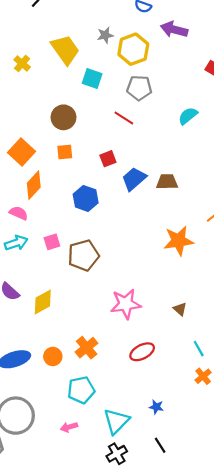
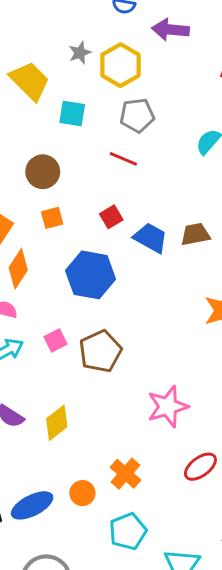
blue trapezoid: (134, 179) -> (151, 238), turned 80
blue hexagon: (86, 198) -> (91, 275), size x1.4

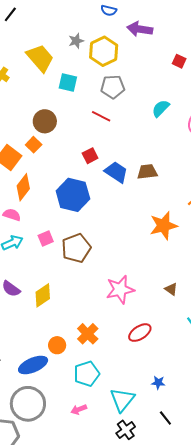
orange square: (52, 218) -> (34, 145), moved, turned -35
blue ellipse: (32, 505) -> (33, 365), moved

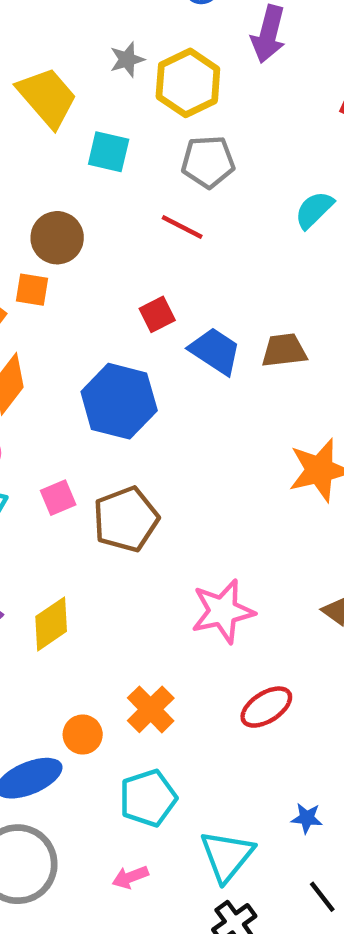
purple arrow: (140, 29) -> (268, 34), turned -85
orange square: (34, 145) -> (32, 290), turned -35

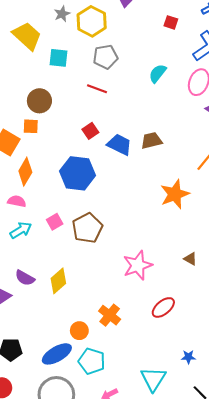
cyan pentagon: (148, 798) -> (92, 361), moved, turned -30

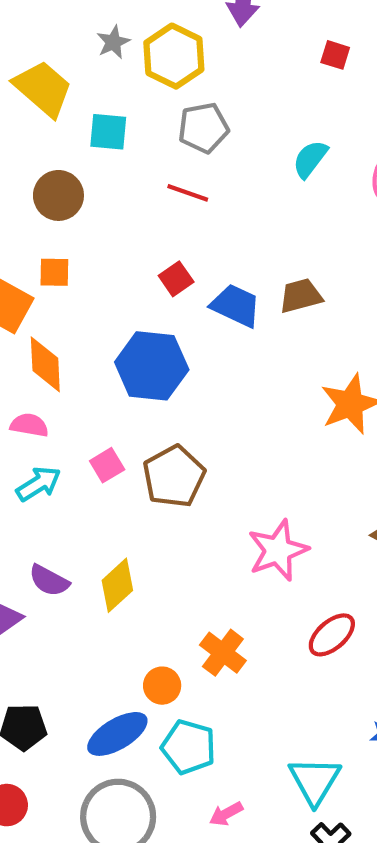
brown circle: (39, 101) -> (58, 195), moved
orange diamond: (25, 172) -> (45, 364), turned -32

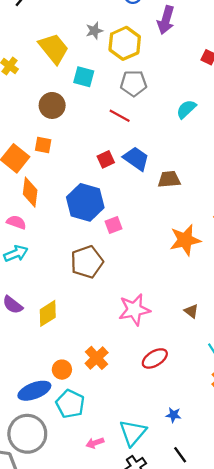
blue trapezoid: (236, 306) -> (136, 159), moved
pink square: (107, 465) -> (114, 225), moved
pink arrow: (226, 814) -> (95, 443), moved

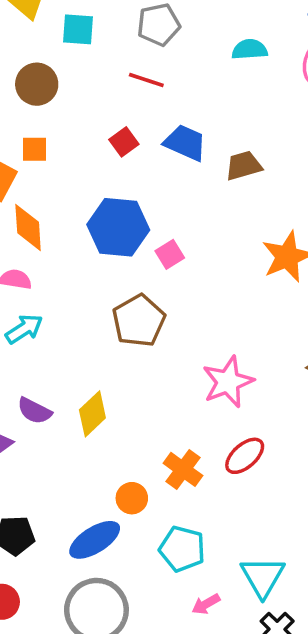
cyan semicircle: (186, 109) -> (250, 50), turned 50
red square: (106, 159) -> (124, 142), moved
red ellipse: (155, 358) -> (245, 456), moved
cyan pentagon: (70, 404) -> (182, 549), moved

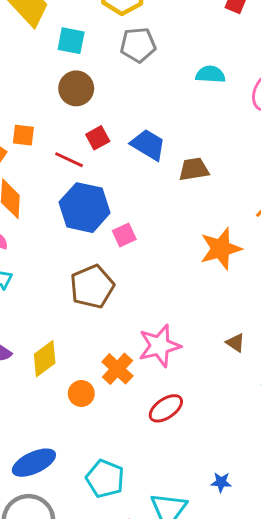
red line: (146, 80) -> (69, 160), moved
brown circle: (37, 84) -> (76, 88), moved
orange cross: (183, 469) -> (117, 369), moved
orange circle: (132, 498) -> (81, 393), moved

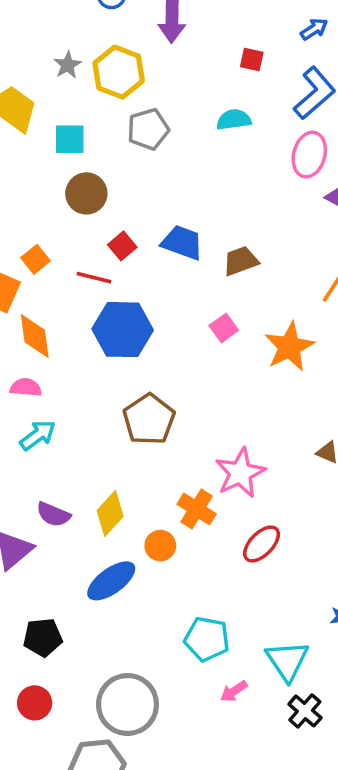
cyan semicircle: (210, 74) -> (234, 120), moved
orange square: (23, 135) -> (36, 259), turned -35
pink square: (124, 235) -> (224, 328), moved
blue ellipse: (34, 463) -> (111, 581), moved

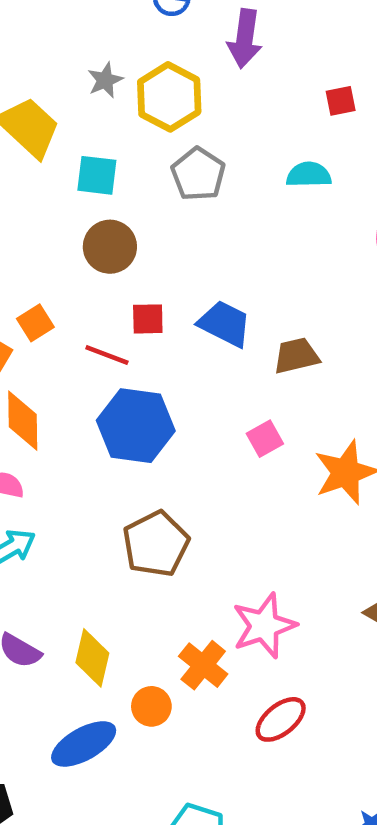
red square: (252, 60) -> (341, 101), turned -30
gray pentagon: (148, 129) -> (198, 174), turned -30
red square: (122, 246) -> (148, 319), turned 32
yellow diamond: (110, 513) -> (92, 658), turned -36

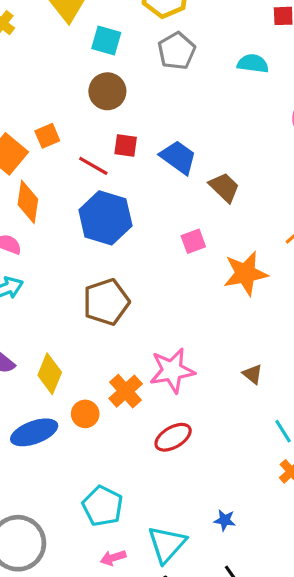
brown trapezoid: (296, 356) -> (224, 187), turned 48

